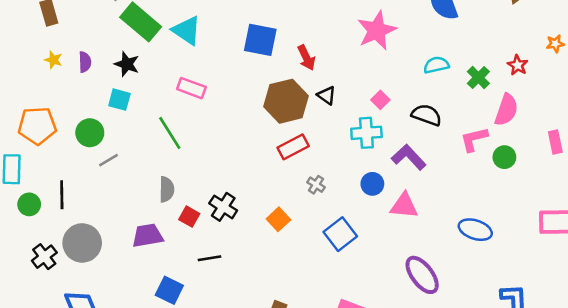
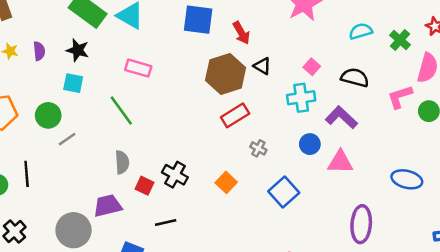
gray circle: (82, 243) -> (73, 230), moved
purple ellipse: (422, 275) -> (361, 224), turned 45

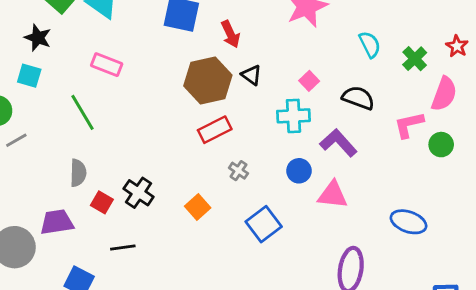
cyan semicircle: (361, 31) -> (370, 44), turned 75

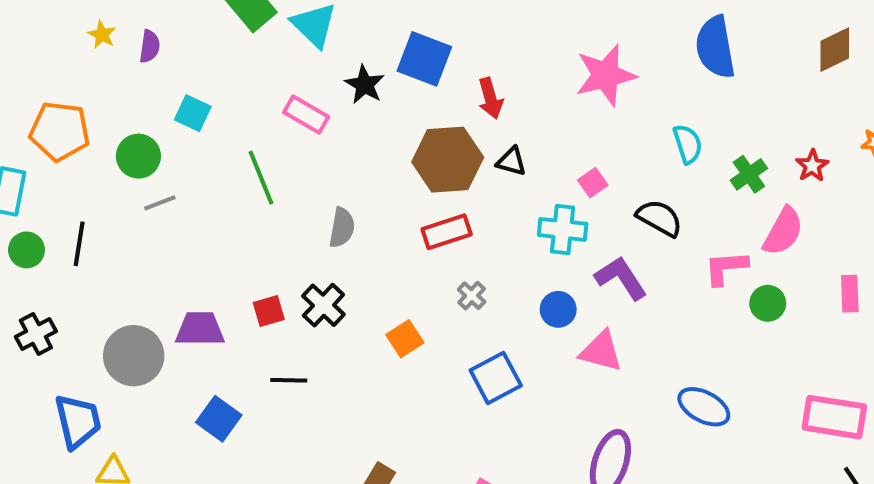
black star: (38, 38) -> (365, 85), moved
black triangle: (251, 75) -> (511, 161), turned -30
gray semicircle: (78, 173) -> (342, 228), moved
red square: (102, 202) -> (269, 311), turned 35

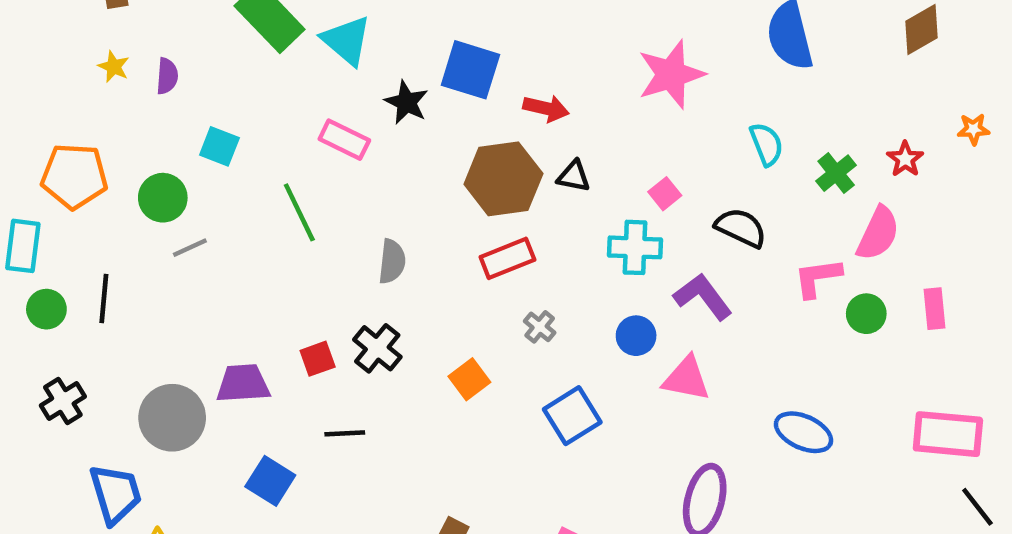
red arrow: (490, 98) -> (546, 108), turned -57
pink rectangle: (850, 294) -> (934, 309), moved

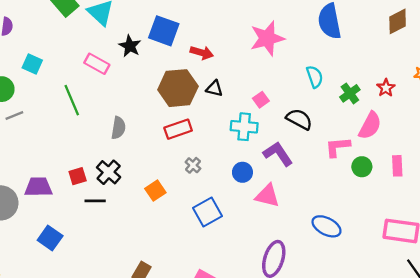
black line: (345, 433) -> (95, 201), moved

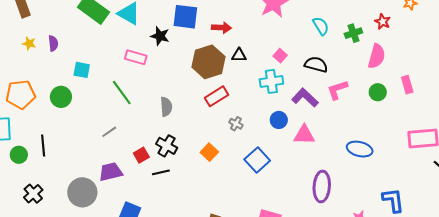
green cross: (350, 93) -> (353, 33), turned 30
gray line: (14, 116) -> (109, 132), moved
pink L-shape: (338, 147) -> (337, 90), moved

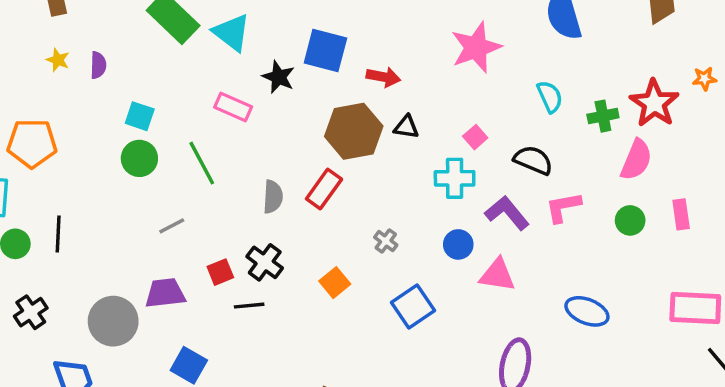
red star: (383, 22) -> (654, 103), size x1.8
red rectangle: (216, 96) -> (324, 189), moved, turned -30
green circle: (61, 97) -> (139, 158), moved

